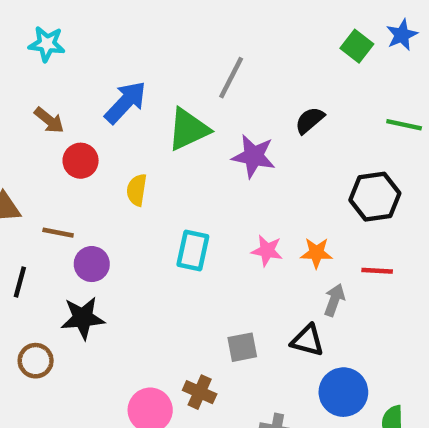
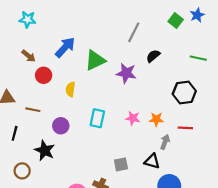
gray line: (231, 78) -> (134, 32), moved
purple circle: (92, 264) -> (61, 126), moved
black star: (83, 318) -> (45, 150), turned 30

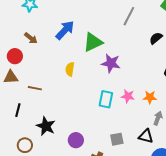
black semicircle: (153, 56) -> (156, 38), moved
purple star: (126, 73) -> (111, 63), moved
red circle: (44, 75) -> (15, 56), moved
cyan rectangle: (97, 118) -> (106, 99), moved
purple circle: (61, 126) -> (76, 140), moved

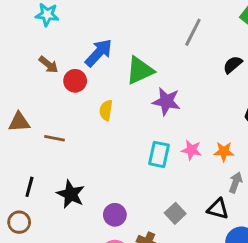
red circle: (15, 56) -> (75, 81), moved
black line: (18, 110) -> (29, 187), moved
gray square: (117, 139) -> (175, 213), turned -32
brown circle: (25, 145) -> (19, 222), moved

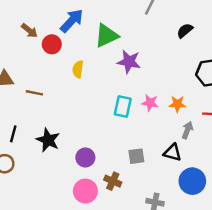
gray square: (175, 213) -> (136, 156), turned 35

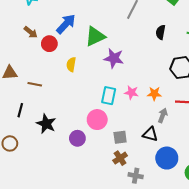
black semicircle: (185, 31) -> (161, 32), turned -40
black line: (13, 134) -> (20, 110), moved
brown cross: (113, 181) -> (120, 158), moved, turned 32
pink circle: (85, 191) -> (97, 120), moved

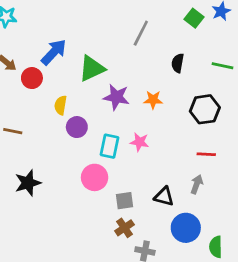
orange star: (154, 94) -> (153, 100), moved
gray arrow: (163, 115) -> (197, 184), moved
black star: (46, 124) -> (28, 183), turned 30
purple circle: (77, 138) -> (77, 127), moved

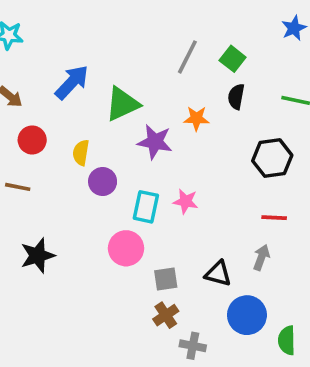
green square: (194, 18) -> (233, 59), moved
red circle: (32, 78) -> (32, 140), moved
orange star: (153, 100) -> (196, 118), moved

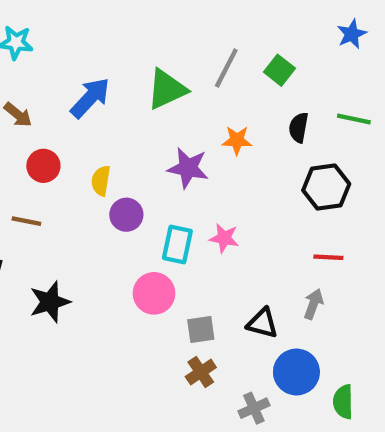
black semicircle: (236, 97) -> (299, 128), moved
green triangle: (122, 104) -> (167, 89), moved
gray cross: (193, 346) -> (254, 408), moved, turned -35

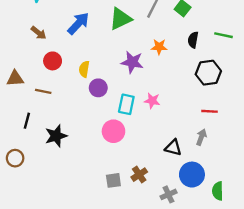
gray square: (201, 329) -> (113, 180), moved

